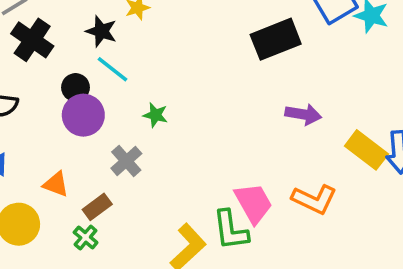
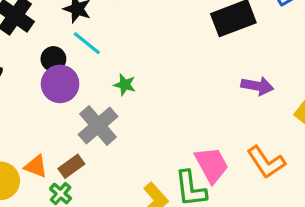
gray cross: (126, 161) -> (98, 126), size x1.4
orange triangle: (56, 184) -> (36, 166), moved
orange L-shape: (314, 199) -> (266, 162), turned 30

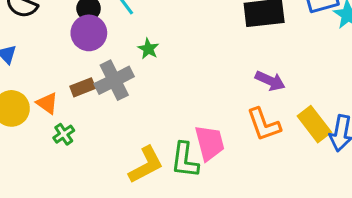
orange L-shape: (266, 162) -> (264, 124), moved
brown rectangle: (71, 166) -> (83, 87), moved

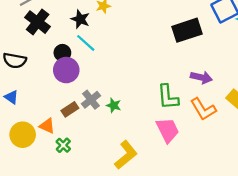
green star: (148, 49) -> (114, 105), moved
gray cross: (114, 80) -> (91, 100), size x0.7
green L-shape: (185, 160) -> (168, 97), moved

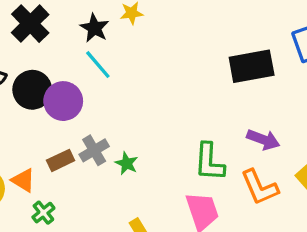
black circle: (62, 53) -> (32, 90), moved, size x1.5

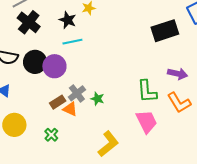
cyan line: (98, 65) -> (72, 42), turned -54
orange triangle: (23, 180) -> (70, 109), moved

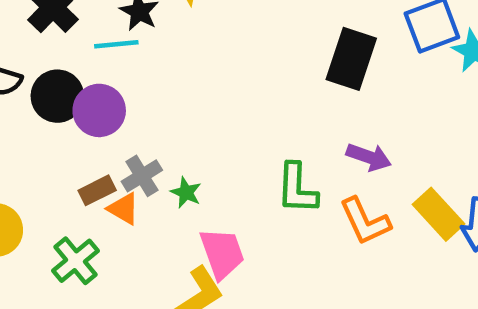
black rectangle: (165, 31) -> (351, 59), turned -60
cyan line: (72, 42) -> (116, 44), moved
pink trapezoid: (147, 122) -> (222, 253), moved
green cross: (51, 135) -> (76, 261), size x1.5

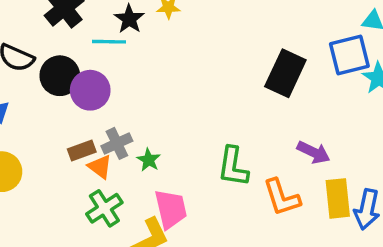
purple arrow: (369, 157) -> (314, 152), moved
yellow rectangle: (438, 214) -> (338, 198), turned 30
green cross: (76, 261) -> (104, 208), moved

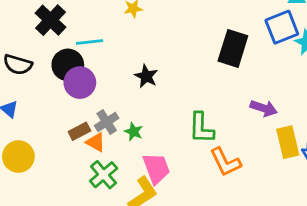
black star: (129, 19) -> (146, 76), moved
black circle: (60, 76) -> (68, 65), moved
orange L-shape: (282, 197) -> (225, 162), moved

